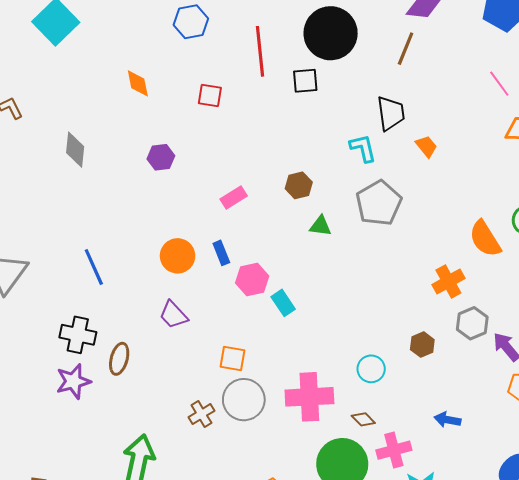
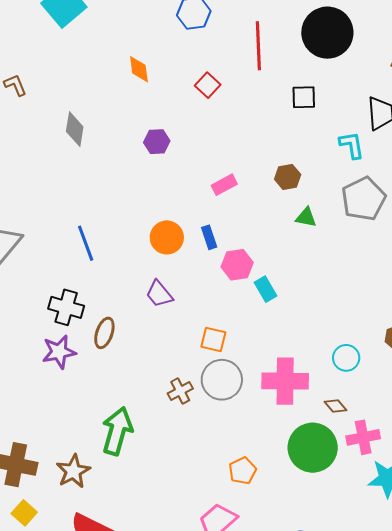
black square: (305, 81) -> (304, 97), moved
red square: (210, 95) -> (208, 85), turned 30

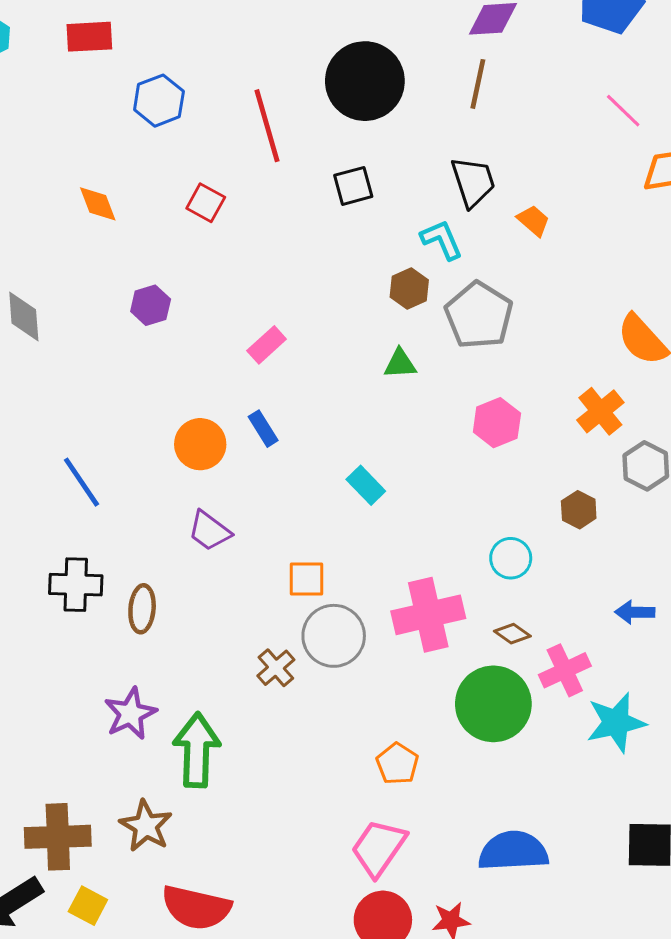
brown hexagon: (288, 177) -> (409, 289), moved
pink hexagon: (237, 265) -> (497, 423), moved
purple star: (59, 352) -> (130, 714), moved

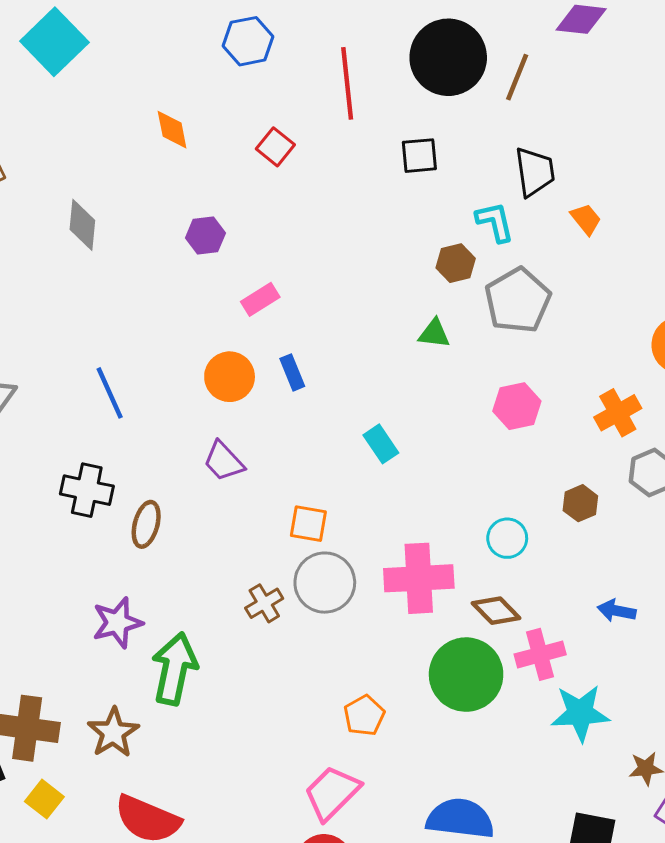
brown line: (478, 84) -> (517, 77), moved
pink rectangle: (267, 345) -> (260, 299), moved
brown diamond: (512, 634) -> (496, 611), size x1.4

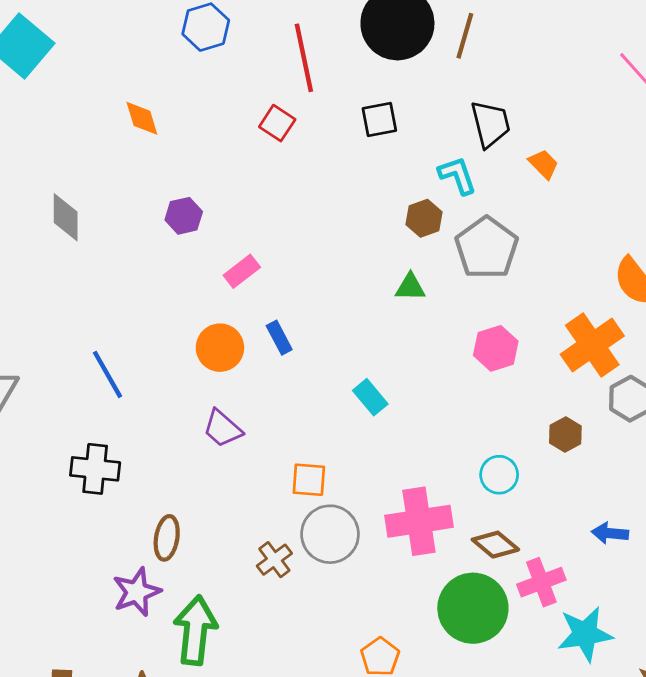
red square: (275, 147) -> (277, 123), moved
orange cross: (618, 413) -> (592, 345), size x1.4
brown ellipse: (146, 524) -> (167, 538), moved

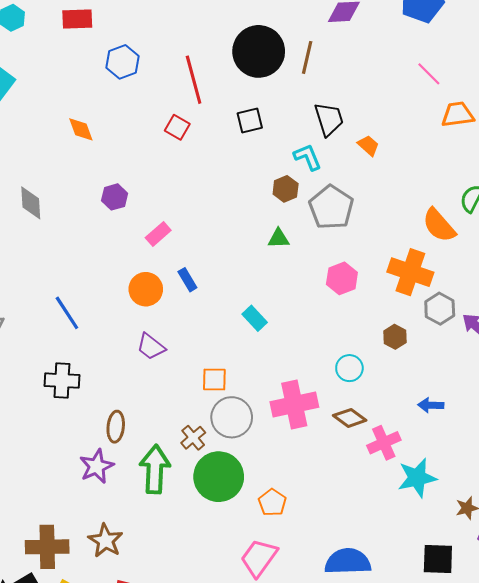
orange cross: (592, 345) -> (410, 272), turned -33
green circle: (473, 608) -> (219, 477), moved
green arrow: (195, 630) -> (155, 469), moved

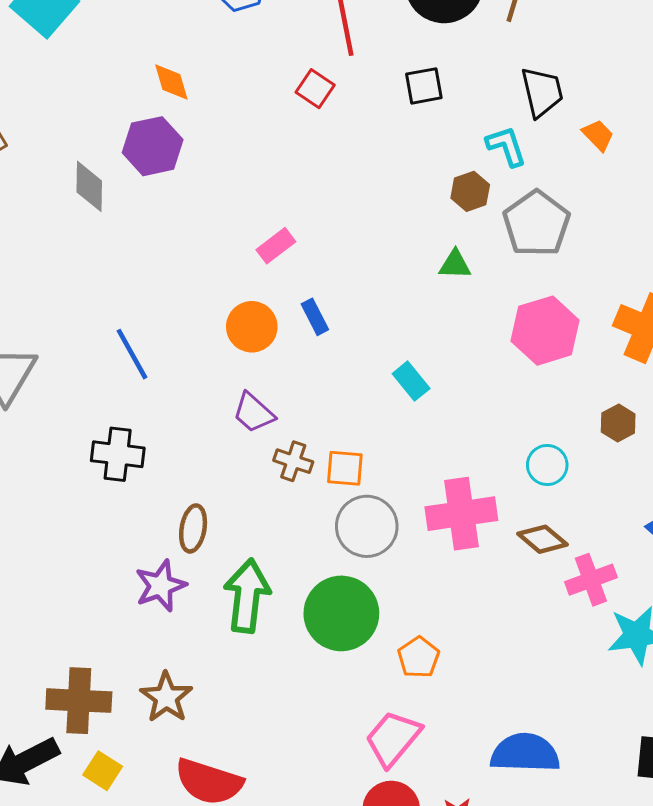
purple hexagon: (115, 197) -> (153, 146), moved, size x1.5
pink hexagon: (342, 278) -> (545, 331), size x1.4
brown cross: (193, 438) -> (293, 461), moved, turned -35

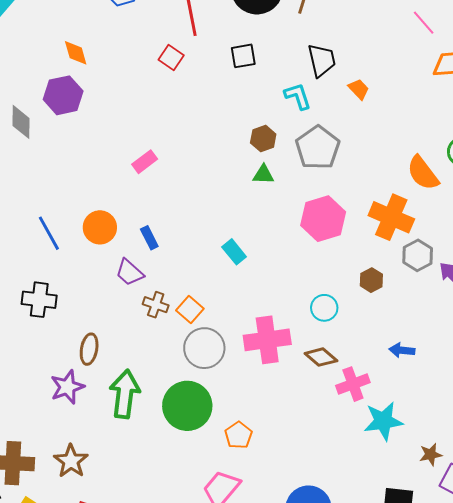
brown hexagon: (470, 191) -> (263, 138), moved
blue rectangle: (315, 317) -> (149, 238), moved
orange circle: (252, 327) -> (100, 227), moved
orange square: (345, 468) -> (190, 309), turned 36

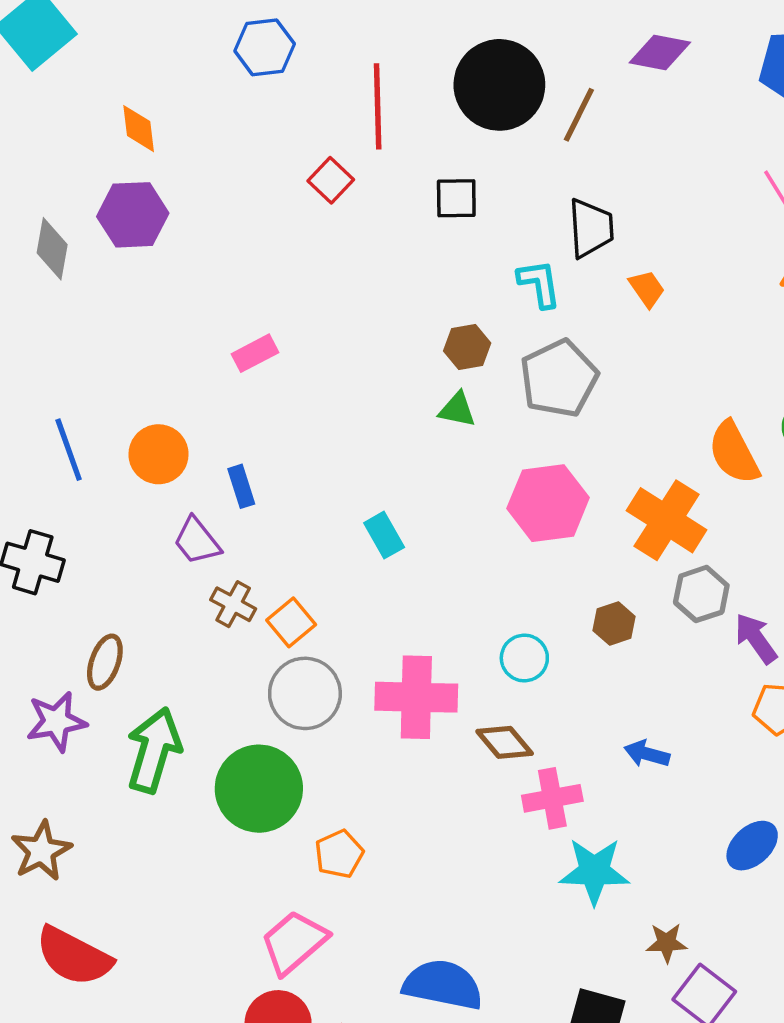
orange diamond: (76, 53) -> (139, 129), moved

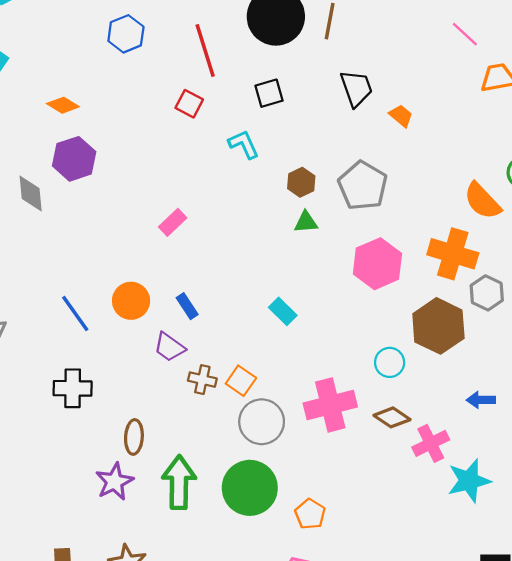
orange diamond: (139, 129) -> (63, 105), turned -36
cyan L-shape: (539, 284) -> (244, 144), moved
brown hexagon: (614, 623) -> (438, 326), size x2.0

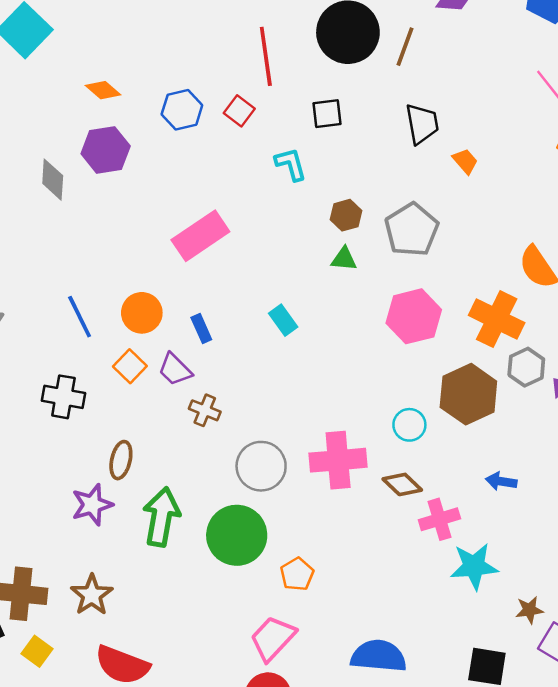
blue hexagon: (126, 34) -> (182, 110), moved
pink rectangle: (173, 222) -> (200, 236), size x1.8
cyan rectangle: (283, 311) -> (283, 320), moved
orange square: (241, 381) -> (130, 366), moved

